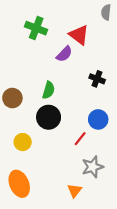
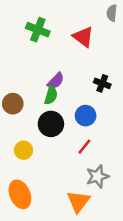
purple semicircle: (64, 54) -> (56, 81), moved
blue circle: (98, 119) -> (86, 116), moved
orange triangle: (74, 191) -> (78, 202), size x1.5

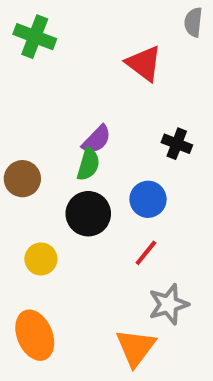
green cross: (38, 30) -> (35, 37), moved

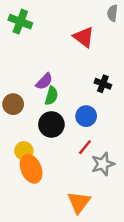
purple semicircle: (97, 140) -> (44, 81), moved
gray star: (169, 304) -> (103, 164), moved
orange ellipse: (35, 335) -> (31, 169), moved

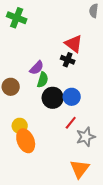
red triangle: (84, 37) -> (74, 44), moved
black cross: (103, 84) -> (68, 60), moved
black circle: (51, 124) -> (53, 98), moved
orange triangle: (79, 202) -> (80, 169), moved

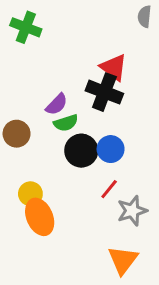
black cross: (68, 60) -> (104, 92), size x1.6
green semicircle: (43, 80) -> (66, 123), turned 56

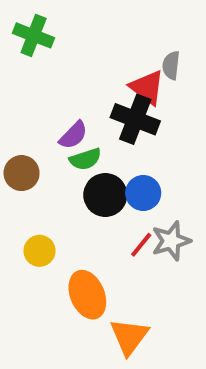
gray semicircle: (144, 17) -> (171, 65), moved
gray star: (132, 211) -> (171, 241), moved
orange ellipse: (40, 217) -> (87, 295), moved
orange triangle: (123, 260) -> (129, 337), moved

